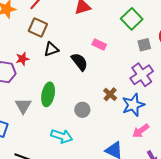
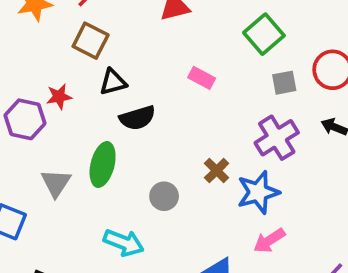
black semicircle: (79, 62) -> (137, 118), moved, turned 108

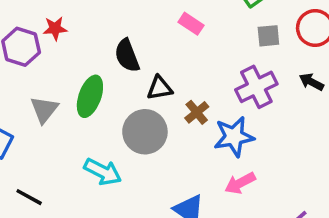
black triangle: (113, 82) -> (160, 88), moved
black semicircle: (137, 118) -> (127, 56), turned 80
gray circle: (164, 196) -> (145, 132), size x1.6

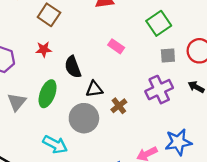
red star: (55, 28) -> (44, 49), moved
blue star: (234, 137) -> (178, 142), moved

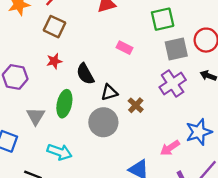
green square: (159, 23) -> (163, 19), turned 30
gray square: (168, 55) -> (176, 49), size x1.5
cyan arrow: (55, 144) -> (60, 152), moved

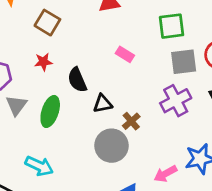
gray triangle: (36, 116) -> (16, 105), moved
gray circle: (103, 122) -> (111, 146), moved

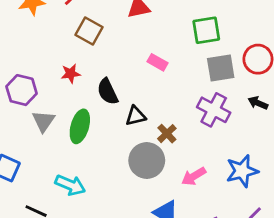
brown square: (47, 23) -> (89, 31), moved
purple cross: (176, 101) -> (214, 110), turned -32
pink arrow: (166, 174) -> (194, 176), moved

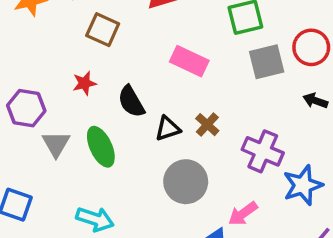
pink rectangle: (157, 62) -> (189, 61), size x1.5
purple cross: (214, 110) -> (263, 151), moved
green ellipse: (80, 126) -> (101, 147), turned -36
brown cross: (167, 134) -> (207, 125), moved
pink arrow: (194, 176) -> (243, 214), moved

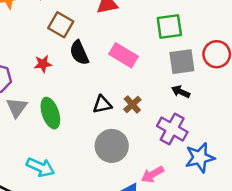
black arrow: (315, 101) -> (181, 92), moved
black semicircle: (131, 102) -> (79, 53), moved

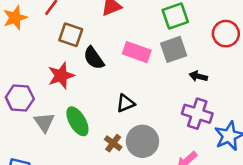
gray square: (182, 62) -> (174, 49), moved
red star: (43, 64) -> (61, 76), size x1.5
brown cross: (132, 104) -> (113, 143), moved

